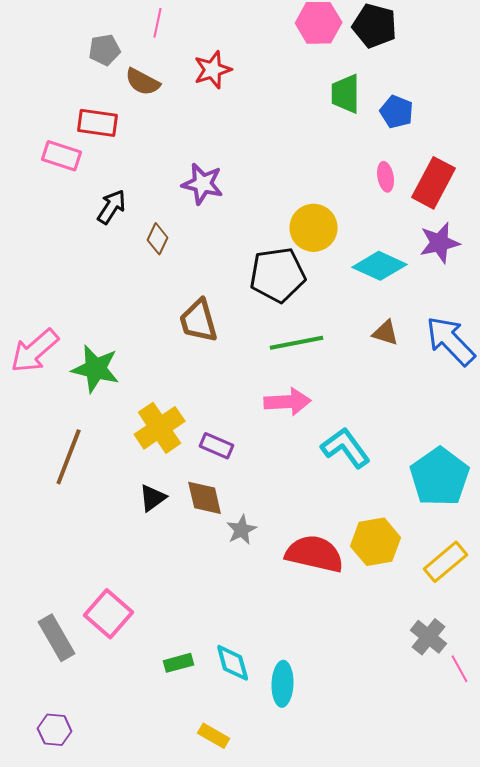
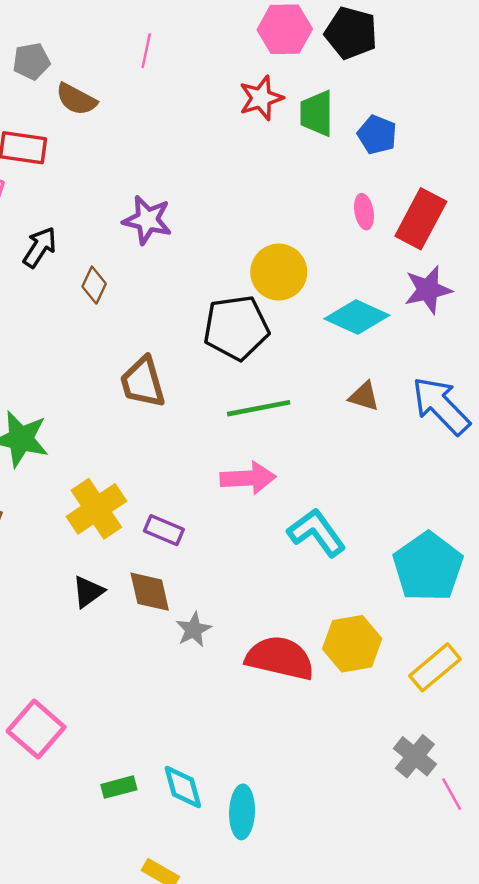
pink line: (158, 23) -> (146, 51), moved
red star: (213, 70) -> (261, 98), moved

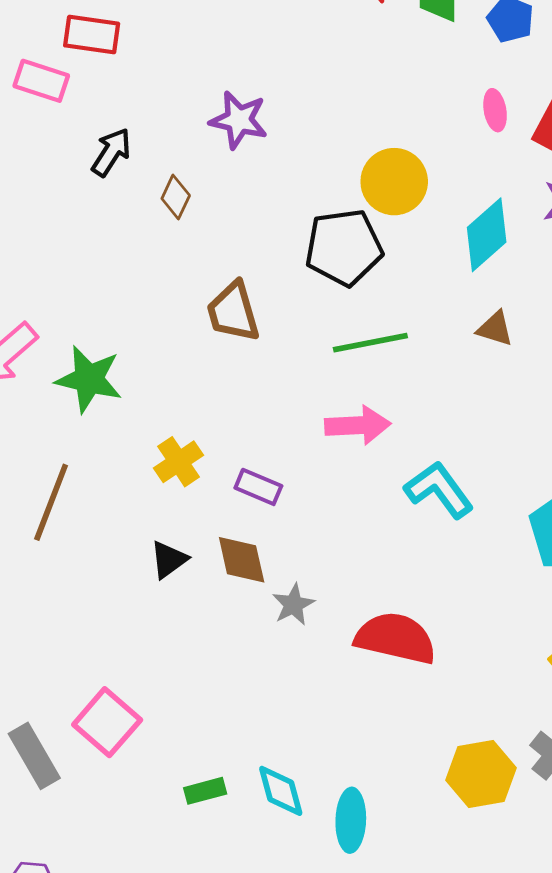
cyan diamond: (357, 317) -> (487, 235), turned -66
yellow cross: (96, 509) -> (179, 462), size x0.7
yellow hexagon: (352, 644) -> (481, 774), moved

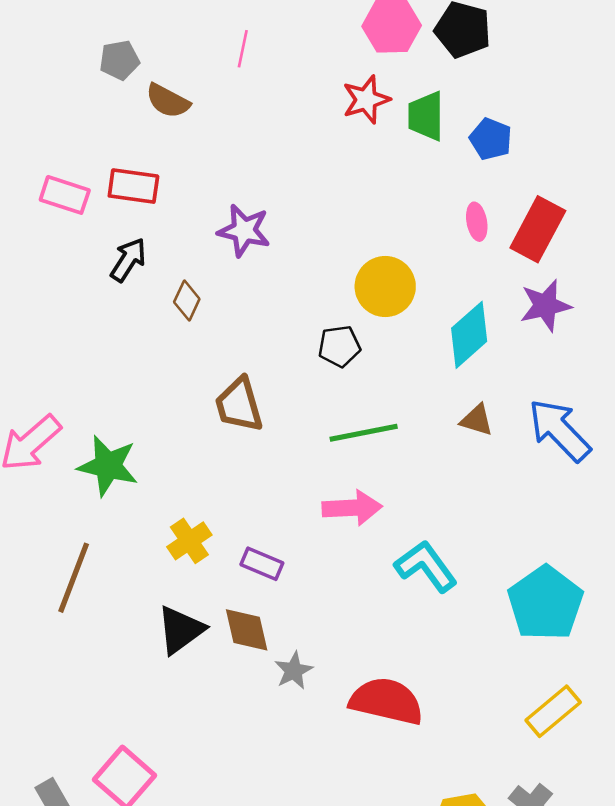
red rectangle: (92, 35) -> (133, 186), moved
black pentagon: (344, 247) -> (339, 346), size x0.6
black triangle: (169, 560) -> (180, 630), size x1.4

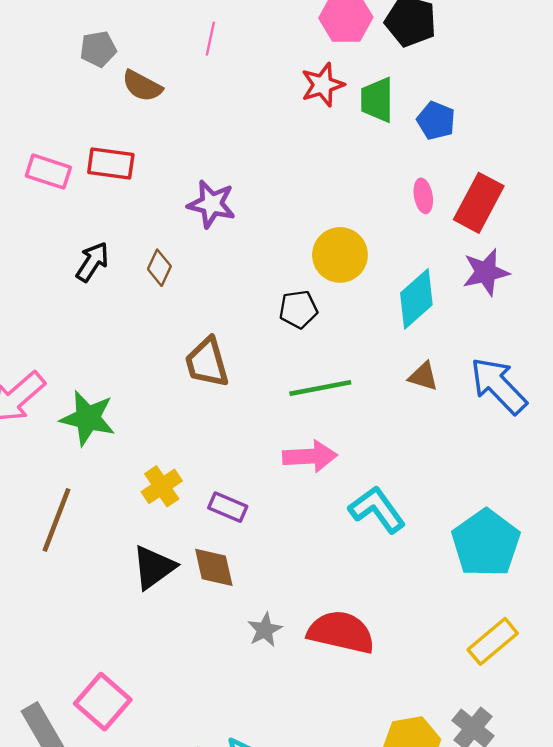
black arrow: (128, 260) -> (92, 262), moved
gray star: (294, 671) -> (265, 630), moved

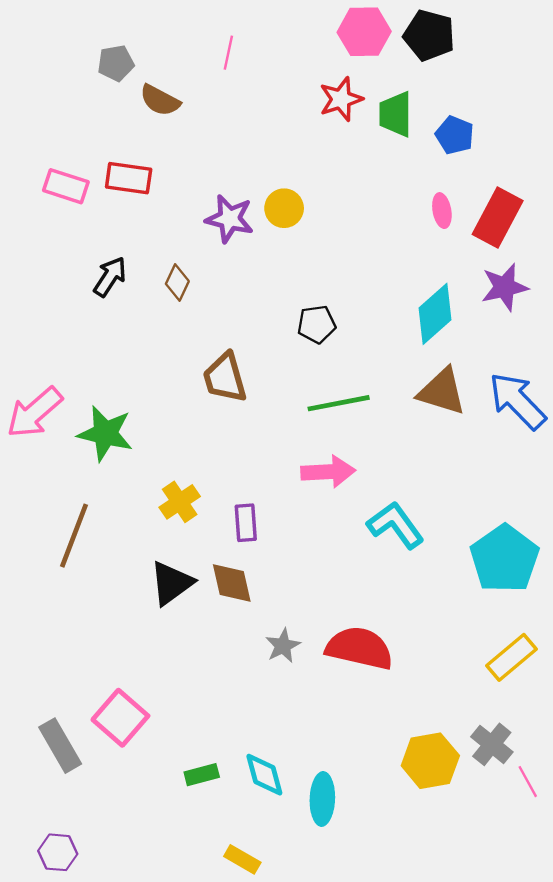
yellow circle: (340, 255) -> (284, 208), moved, size x0.7
brown triangle: (423, 376) -> (442, 392), size x1.6
purple rectangle: (228, 507) -> (246, 523), turned 63

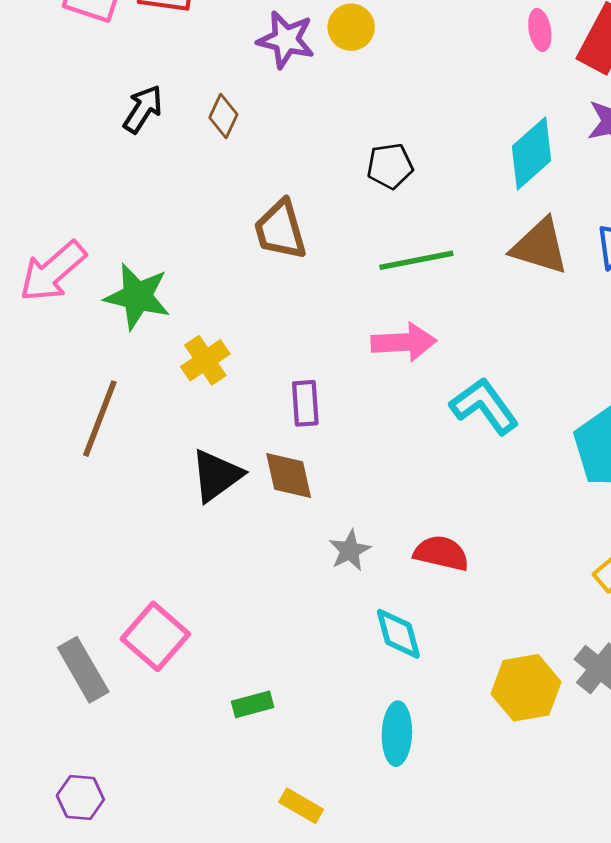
yellow cross: (180, 502) -> (205, 360), moved
red semicircle: (360, 648) -> (441, 553), size x0.7
cyan diamond: (264, 775) -> (398, 634), moved

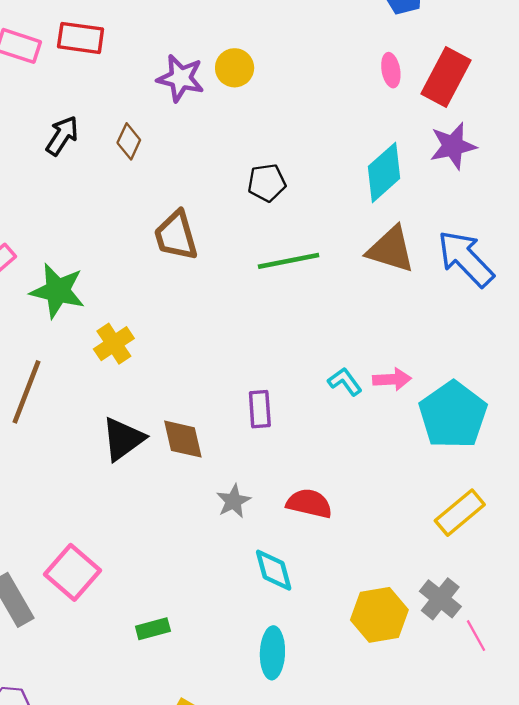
pink arrow: (404, 342) -> (392, 379), moved, size x0.7
purple rectangle: (305, 403) -> (260, 409), moved
cyan L-shape: (484, 406) -> (345, 382), size x0.6

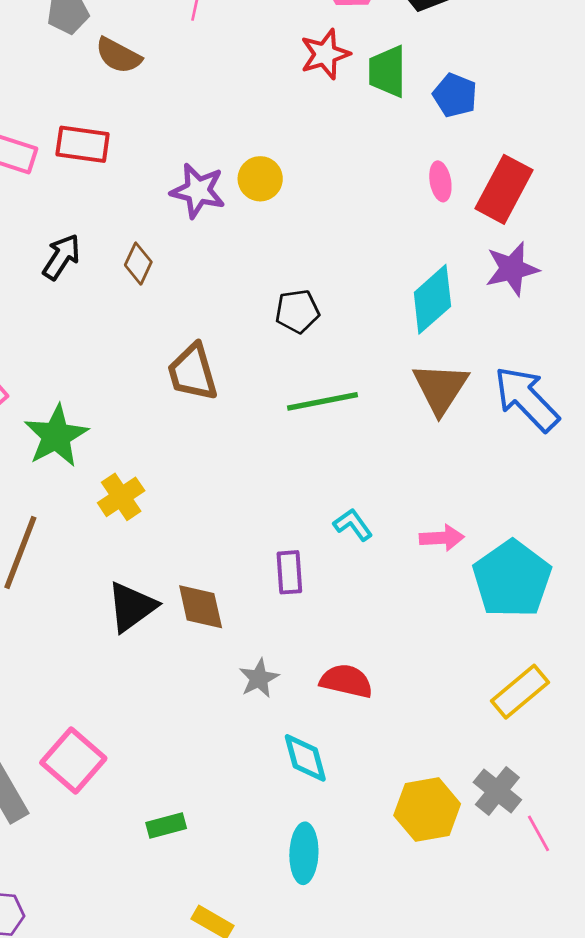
brown triangle: (391, 249) -> (440, 388), turned 46
green star: (58, 291) -> (56, 436), turned 30
cyan L-shape: (345, 382) -> (353, 525), moved

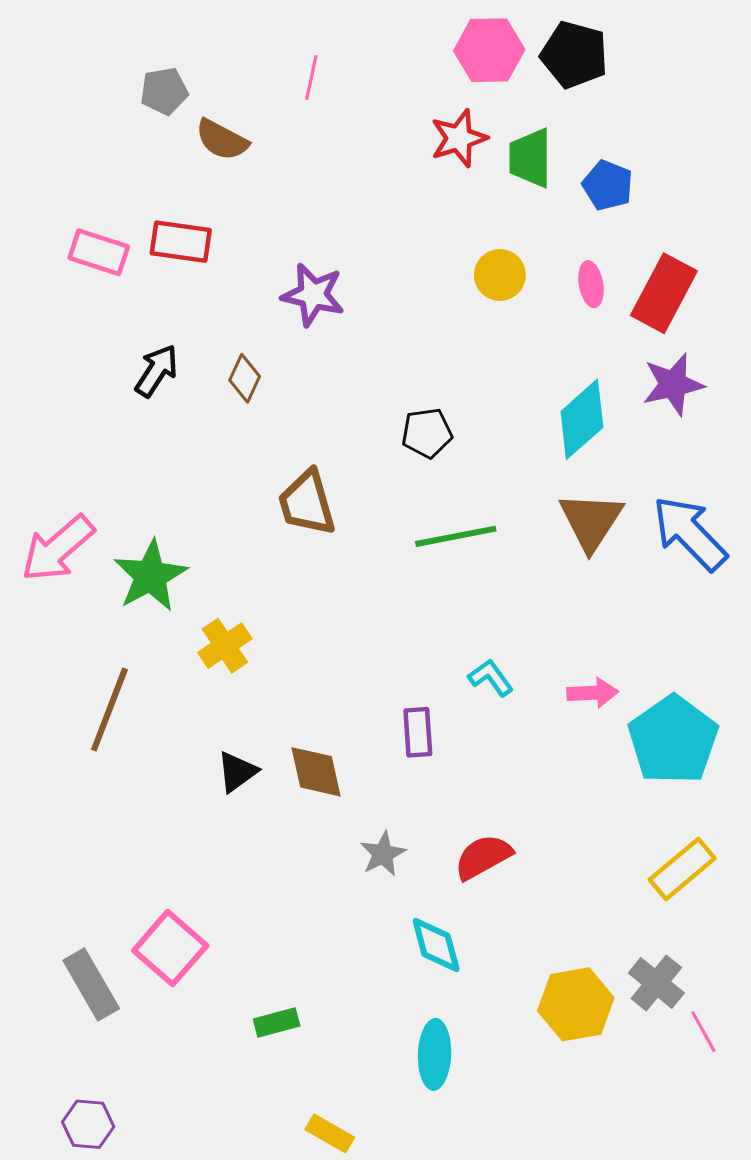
yellow circle: (260, 179) -> (500, 275), moved
black triangle: (132, 607) -> (237, 772), size x0.7
red semicircle: (346, 681) -> (483, 857), turned -42

